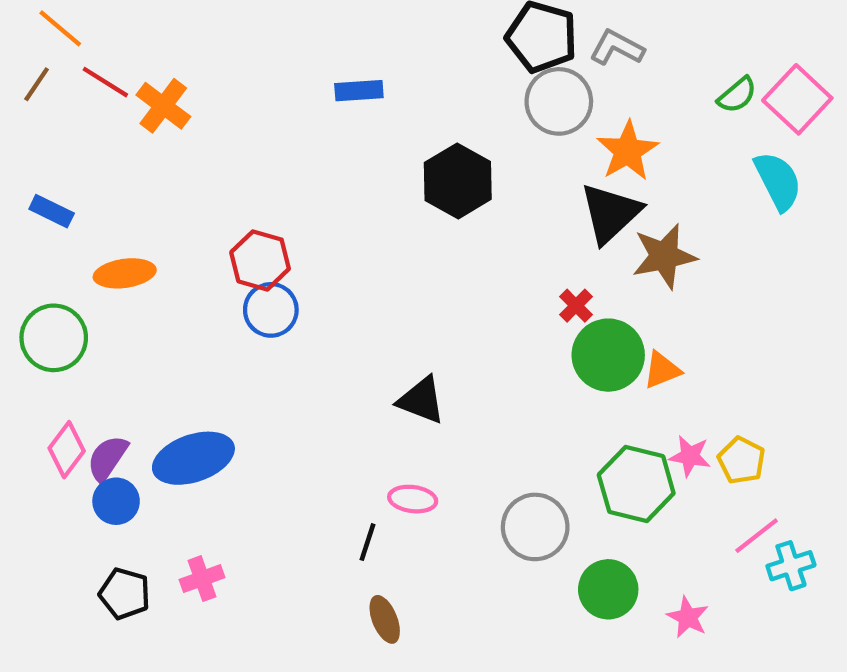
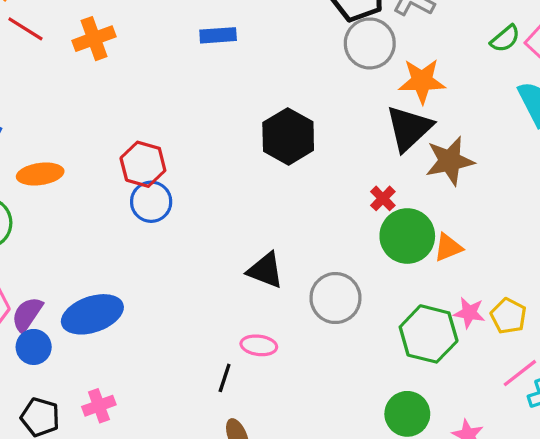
orange cross: (163, 106) -> (94, 39), moved, turned 33
orange star: (628, 151) -> (422, 81), turned 30
black hexagon: (458, 181) -> (288, 136), moved
gray circle: (535, 527) -> (335, 298), moved

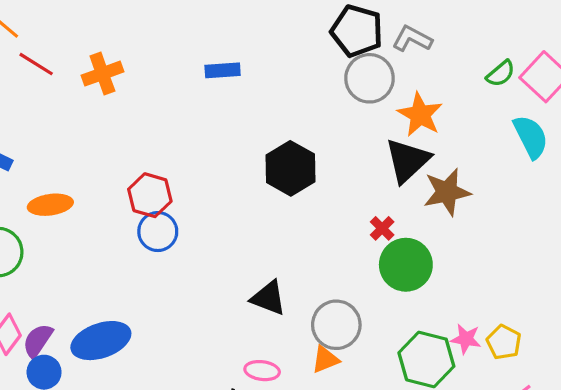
orange star: (422, 81) -> (420, 115), turned 30
orange triangle: (448, 247) -> (325, 360), moved

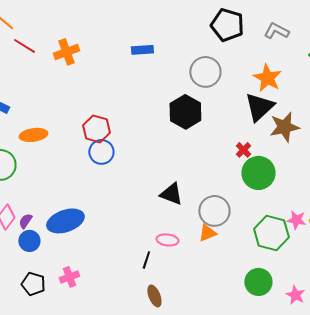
gray L-shape: (412, 39) -> (276, 31), moved
gray circle: (370, 78) -> (205, 72), moved
purple semicircle: (38, 341) -> (25, 221), size x0.7

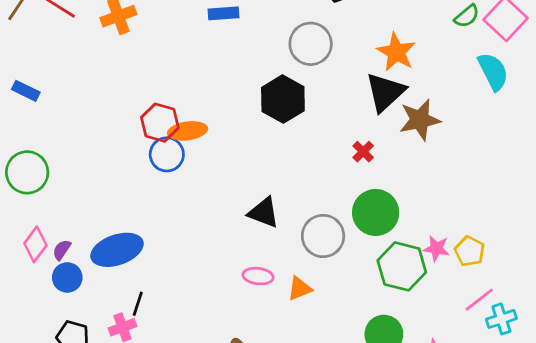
orange ellipse: (33, 135) -> (188, 131), moved
green circle: (258, 173) -> (376, 212), moved
orange triangle: (207, 233) -> (300, 289), moved
black line: (146, 260) -> (138, 304), moved

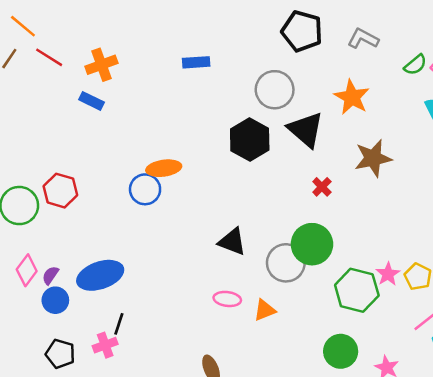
blue rectangle: (26, 91) -> (91, 101), moved
black triangle: (385, 92) -> (306, 130), moved, turned -36
red hexagon: (160, 123) -> (60, 191), moved
green circle: (376, 212) -> (312, 244), moved
pink star: (436, 248) -> (388, 274), turned 30

